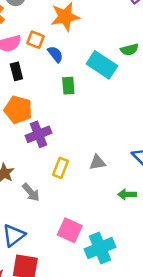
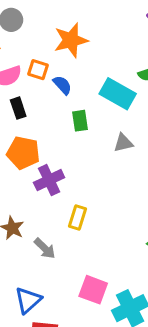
gray triangle: (97, 162) -> (123, 143), moved

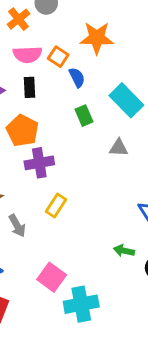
green rectangle: (80, 121) -> (84, 116), turned -30

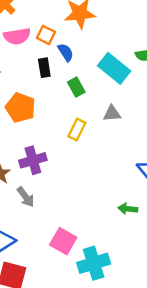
black rectangle: (30, 87) -> (44, 68), moved
purple cross: (39, 163) -> (33, 160), moved
yellow rectangle: (56, 205) -> (77, 130), moved

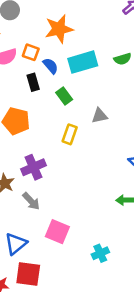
cyan rectangle: (114, 68) -> (83, 62), moved, turned -48
pink square: (63, 241) -> (57, 232), moved
cyan cross: (94, 263) -> (100, 253), size x0.6

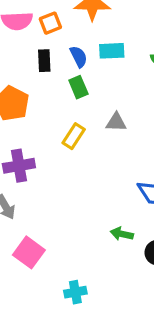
orange square: (31, 52) -> (50, 23), turned 35
cyan rectangle: (83, 62) -> (112, 51), size x0.7
blue semicircle: (51, 66) -> (79, 57), moved

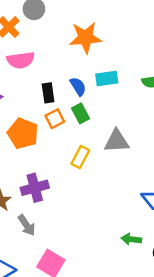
orange square: (50, 23) -> (55, 119), moved
gray triangle: (116, 122) -> (117, 141), size x1.4

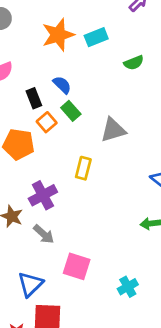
cyan rectangle: (107, 78) -> (96, 37), moved
yellow rectangle: (80, 157) -> (83, 168), moved

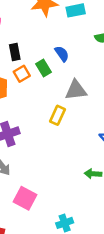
blue semicircle: (62, 85) -> (62, 54), moved
yellow rectangle: (83, 168) -> (57, 115), moved

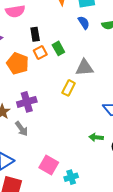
blue semicircle: (62, 54) -> (84, 23), moved
pink square: (25, 198) -> (49, 165), moved

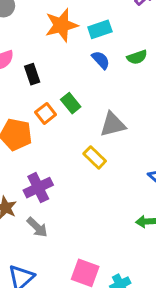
black rectangle: (35, 34) -> (32, 74), moved
yellow rectangle: (69, 88) -> (95, 157), turned -63

